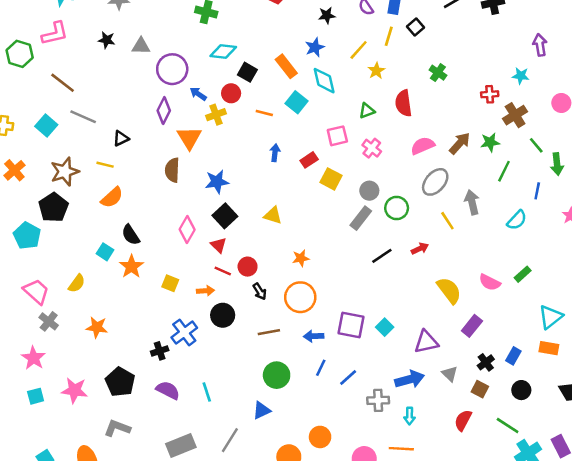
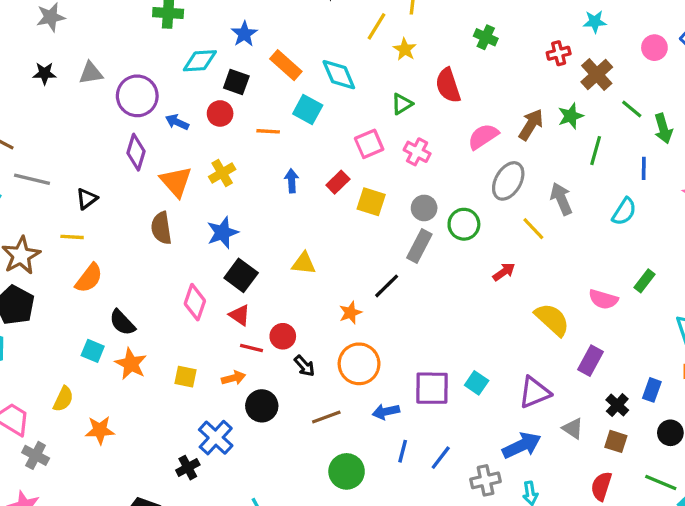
blue star: (315, 47) -> (244, 34), moved
yellow cross: (216, 115) -> (222, 173), moved
black line: (382, 256) -> (387, 286), moved
orange star: (97, 327) -> (100, 430), moved

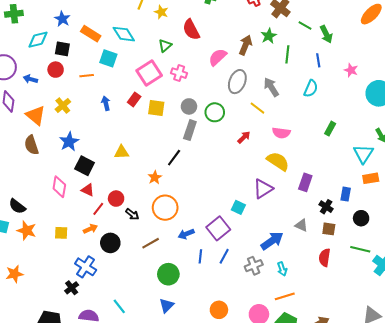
pink square: (369, 144) -> (149, 73), size x1.4
pink semicircle: (603, 299) -> (281, 133), moved
red line: (251, 348) -> (98, 209), turned -56
purple square: (432, 388) -> (218, 228), moved, turned -30
purple triangle: (535, 392) -> (263, 189), moved

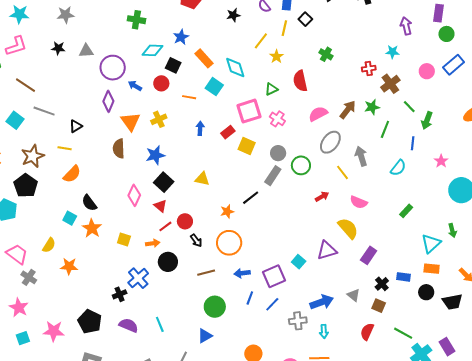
green arrow: (326, 34) -> (427, 120), turned 30
blue rectangle: (346, 194) -> (404, 277), turned 72
black circle: (361, 218) -> (426, 292), moved

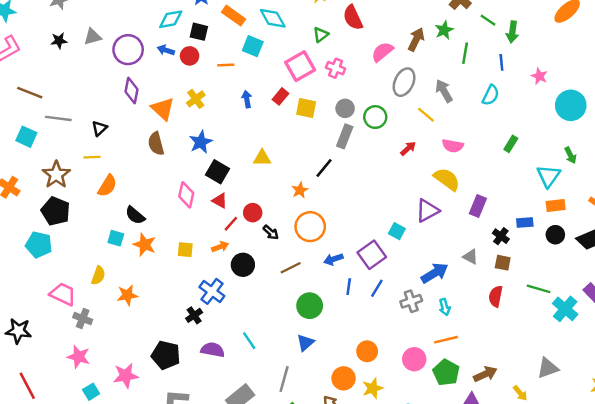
blue arrow: (135, 86) -> (166, 50), moved

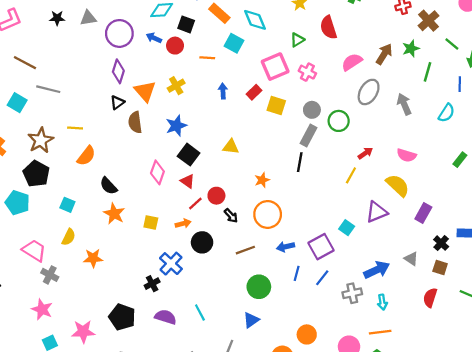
yellow line: (426, 115) -> (351, 175), moved, turned 72
black triangle: (100, 128) -> (117, 102), moved
black line: (324, 168) -> (300, 162), moved, turned -36
cyan square: (116, 238) -> (67, 205), moved

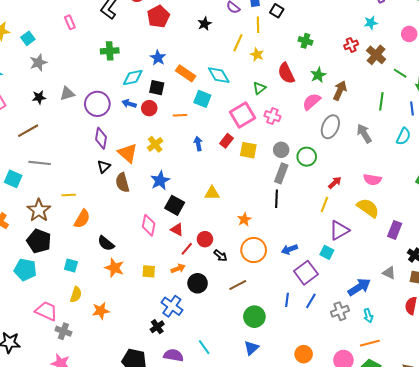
green star: (411, 49) -> (318, 75), moved
brown line: (25, 63) -> (28, 131), moved, turned -50
purple triangle: (377, 212) -> (339, 230), moved
blue arrow: (285, 247) -> (289, 249), moved

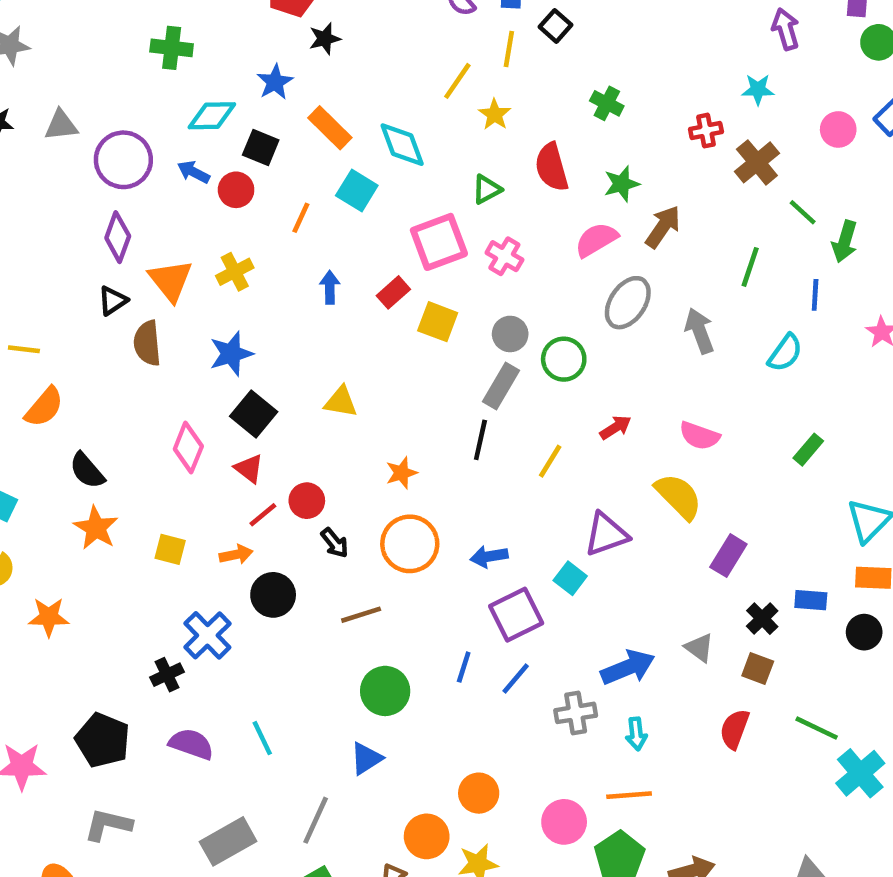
black star: (205, 24) -> (325, 39), moved
orange line: (180, 115) -> (301, 218), turned -72
yellow line: (324, 205) -> (550, 461), moved

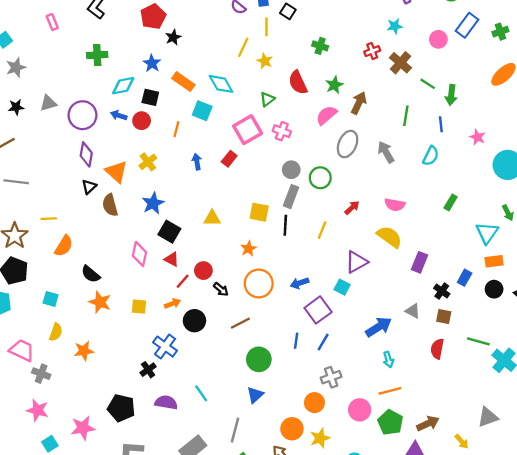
yellow square: (438, 322) -> (259, 212), moved
blue rectangle: (811, 600) -> (465, 278), turned -56
gray cross: (576, 713) -> (331, 377), moved

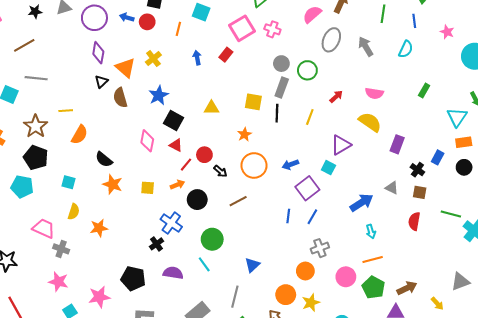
green circle: (259, 359) -> (212, 239), moved

